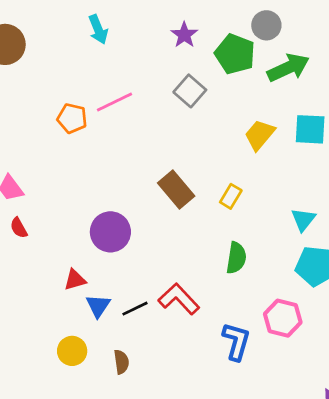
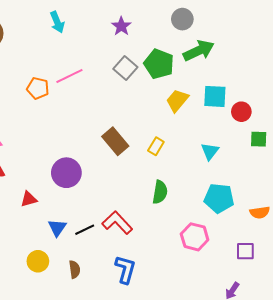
green pentagon: (235, 54) -> (159, 64), moved
cyan triangle: (303, 220) -> (210, 151), moved
red triangle: (75, 280) -> (29, 199), moved
blue L-shape: (236, 341) -> (125, 269), moved

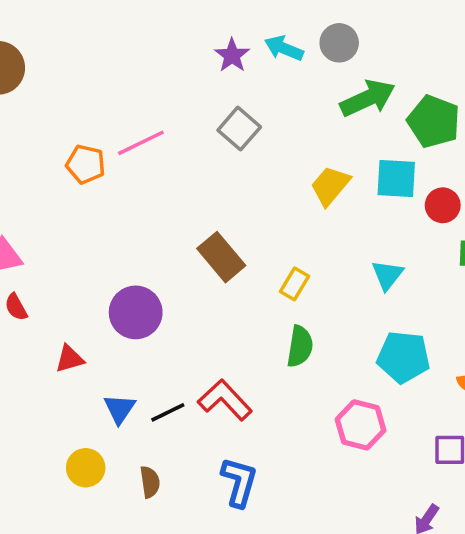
cyan arrow: (57, 22) -> (284, 48), moved, turned 135
green pentagon: (159, 64) -> (434, 121), moved
yellow rectangle: (156, 146) -> (295, 284), moved

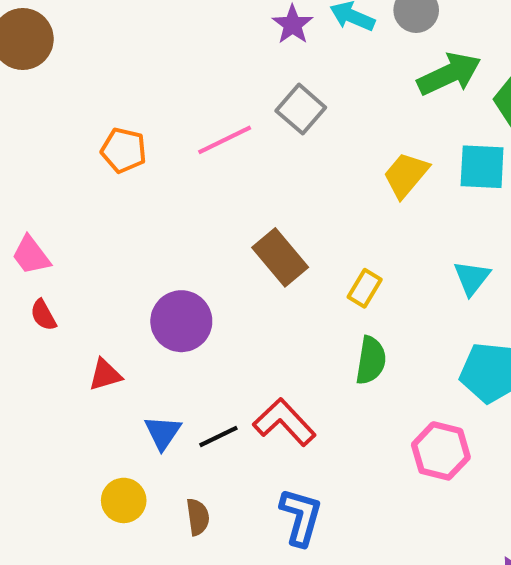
pink line: (141, 143) -> (225, 140), moved

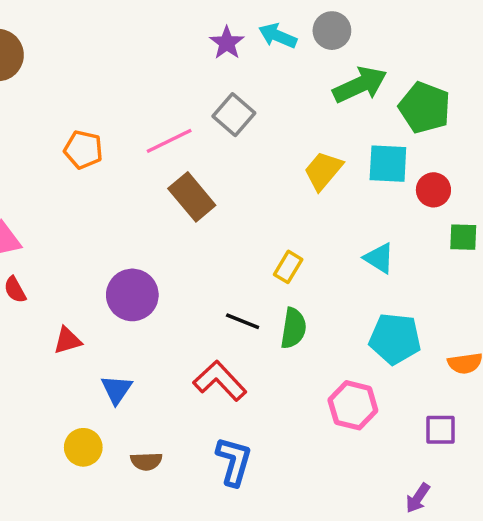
brown rectangle: (280, 257) -> (192, 197), moved
cyan triangle: (472, 278) -> (379, 258), turned -36
black line: (218, 437) -> (243, 321), moved, turned 48
brown semicircle: (198, 517) -> (146, 461), turned 96

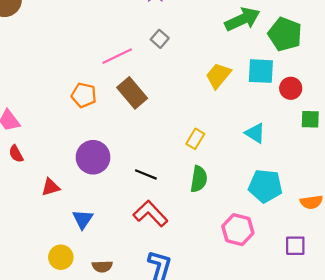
gray square: (234, 115) -> (160, 39), size x0.7
orange pentagon: (83, 150) -> (84, 95), moved
black line: (243, 321) -> (146, 174), moved

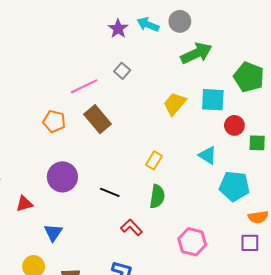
green pentagon: (285, 34) -> (249, 77), moved
red circle: (291, 88) -> (234, 125), moved
cyan pentagon: (265, 186) -> (234, 186), moved
red L-shape: (150, 214) -> (131, 227), moved, size x0.7
purple square: (295, 246) -> (250, 243), moved

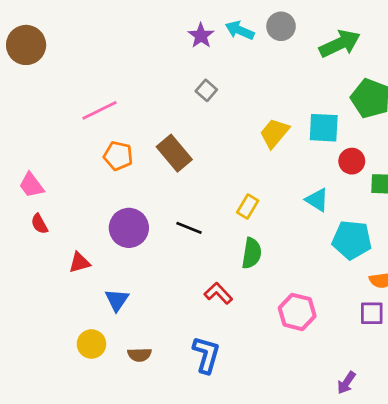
green arrow: (196, 53) -> (340, 44), moved
pink line: (84, 86) -> (99, 110), moved
black line: (110, 192) -> (189, 228), moved

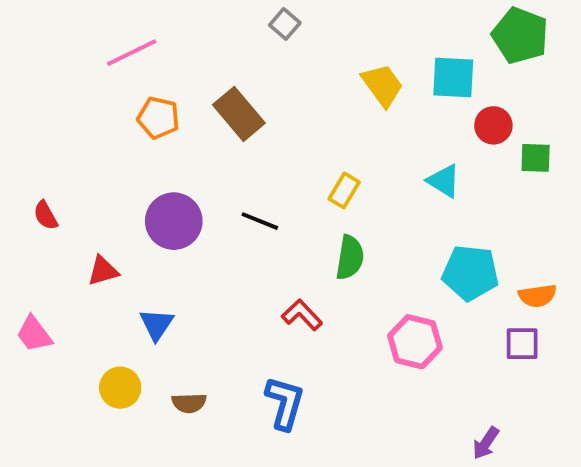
yellow trapezoid: (274, 133) -> (382, 85), turned 104
pink trapezoid: (31, 185) -> (34, 334), moved
cyan pentagon: (352, 240) -> (470, 273), moved

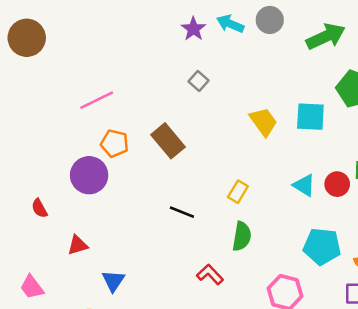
red circle: (493, 125) -> (337, 184), moved
purple circle: (174, 221) -> (89, 175), moved

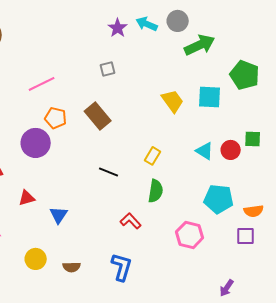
green arrow: (326, 36) -> (200, 45), moved
gray square: (198, 81) -> (108, 69), moved, turned 35
blue triangle: (113, 281) -> (59, 215), moved

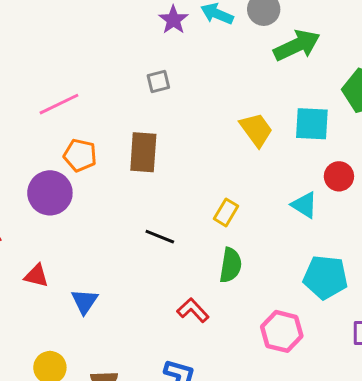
brown rectangle: (98, 116) -> (143, 152), turned 44
red circle: (231, 150) -> (339, 176), moved
red triangle: (27, 198) -> (36, 276), turned 30

